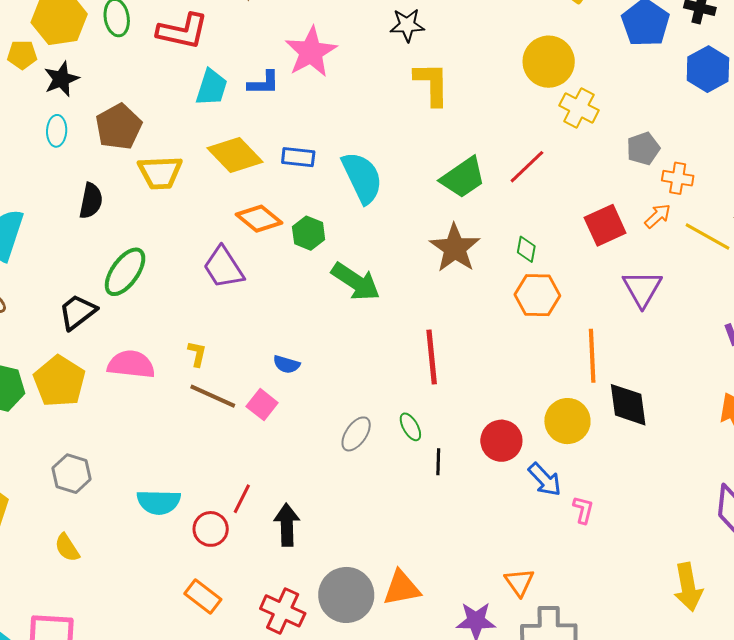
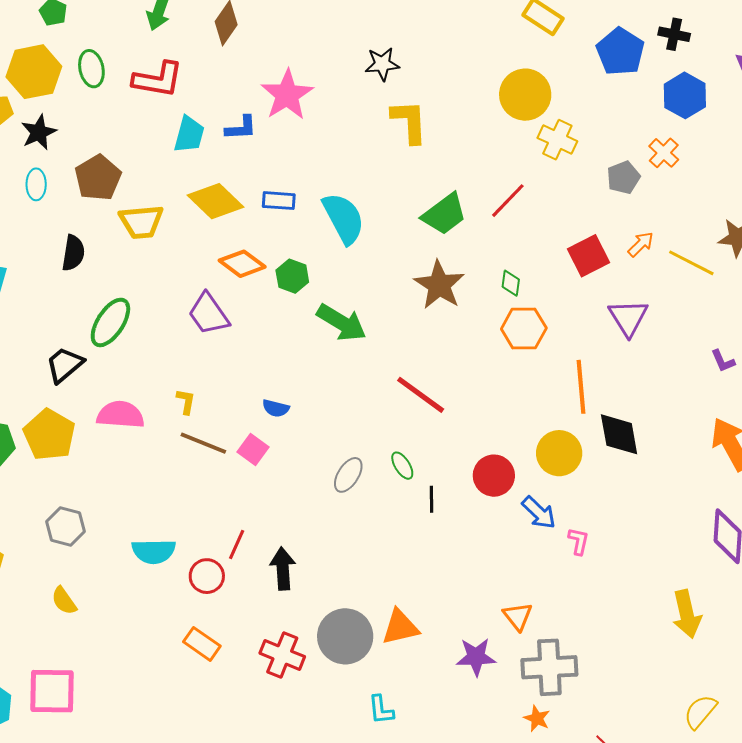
orange cross: (678, 178) -> (664, 153), moved, turned 36
red line: (432, 357) -> (421, 395), turned -46

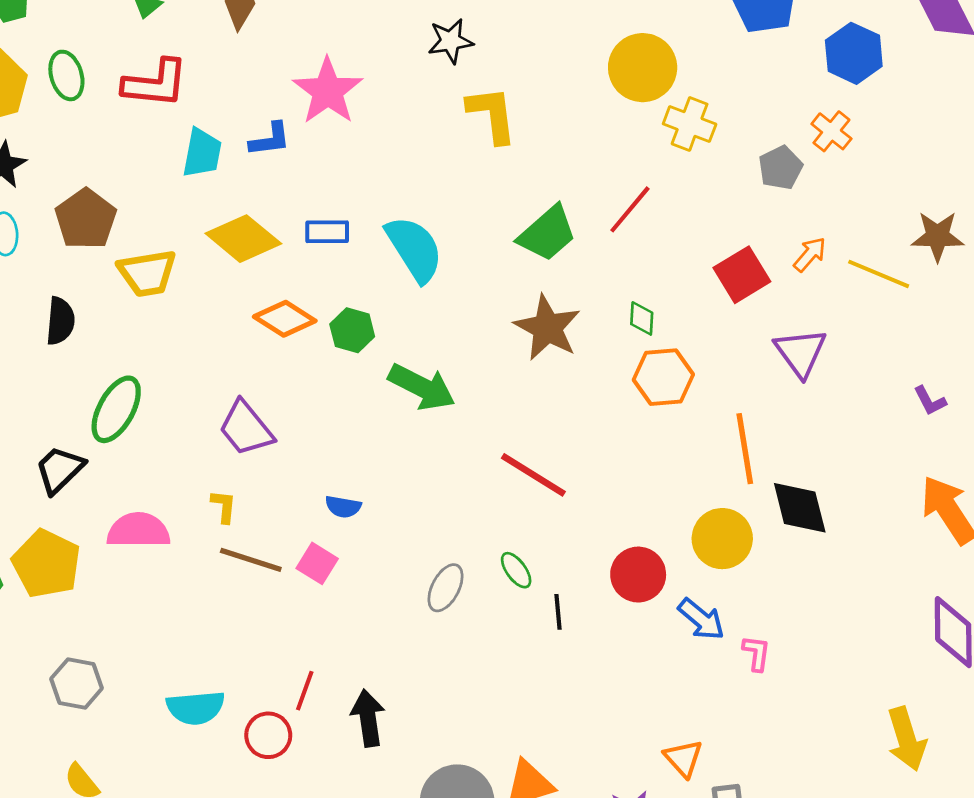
purple trapezoid: (209, 314) -> (246, 428), moved

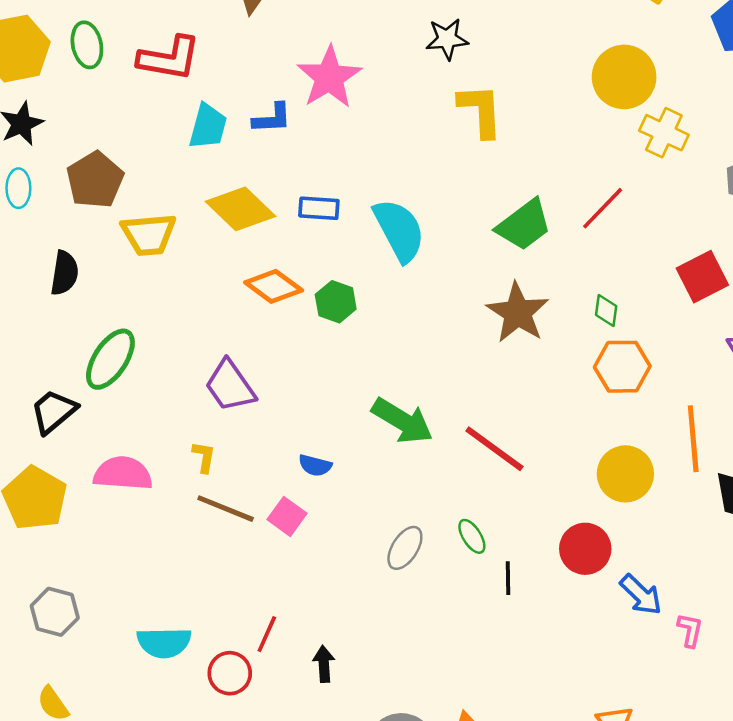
green arrow: (422, 387) -> (402, 421), moved
yellow circle: (722, 539) -> (625, 474), moved
black arrow: (368, 718) -> (324, 664), size x0.7

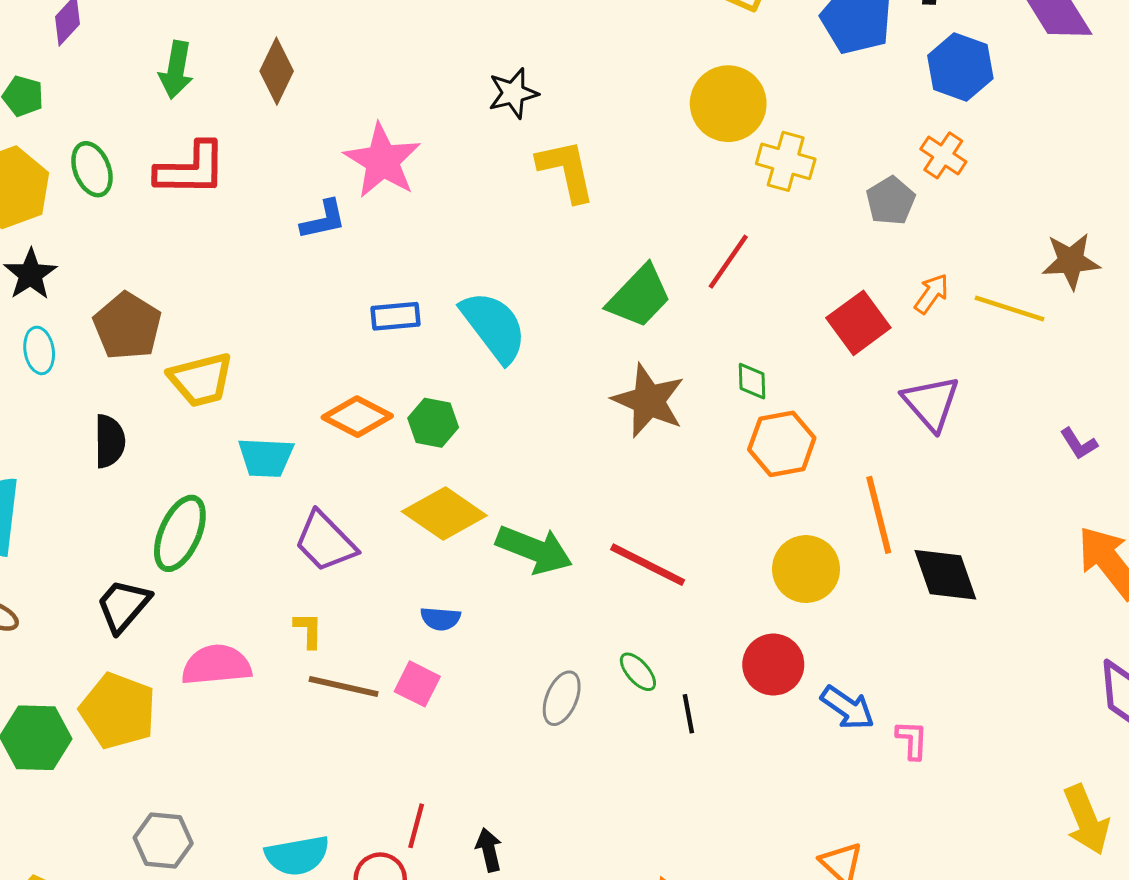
cyan trapezoid: (208, 126) -> (266, 457), moved, turned 87
yellow diamond: (241, 209) -> (444, 514), moved

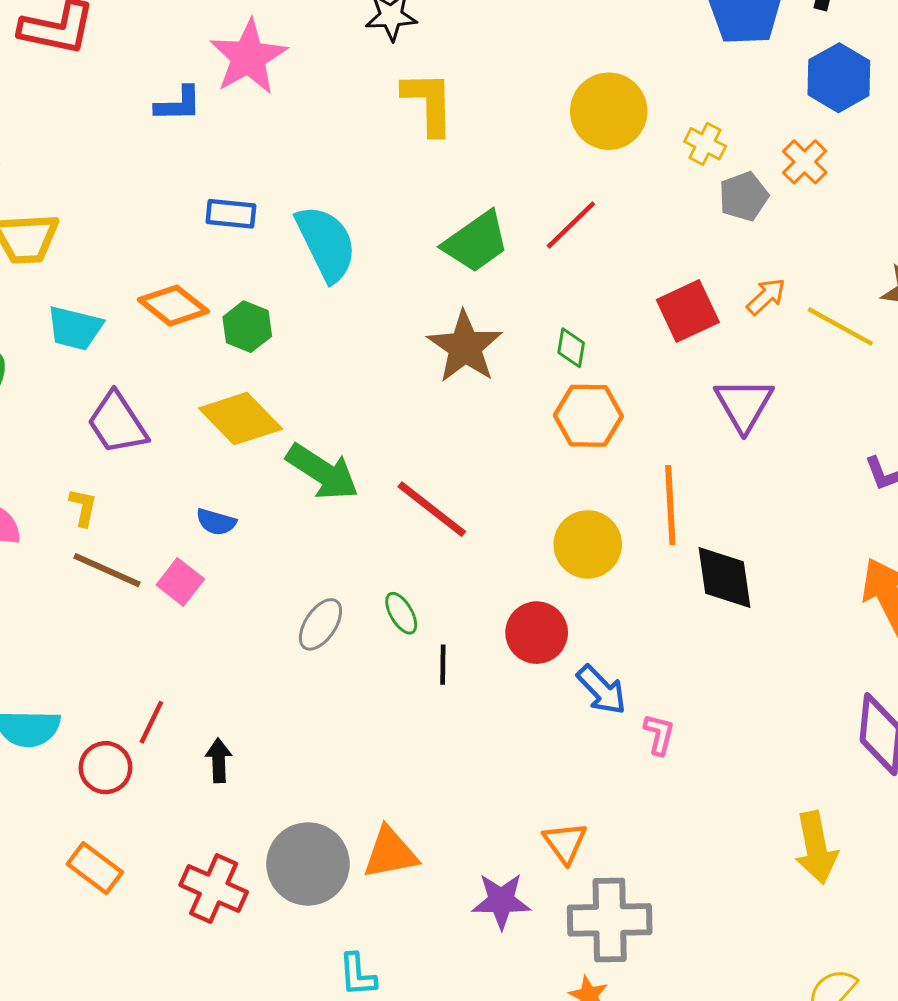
yellow circle: (728, 104) -> (609, 111), moved
yellow cross: (786, 161) -> (705, 144), moved, size x0.7

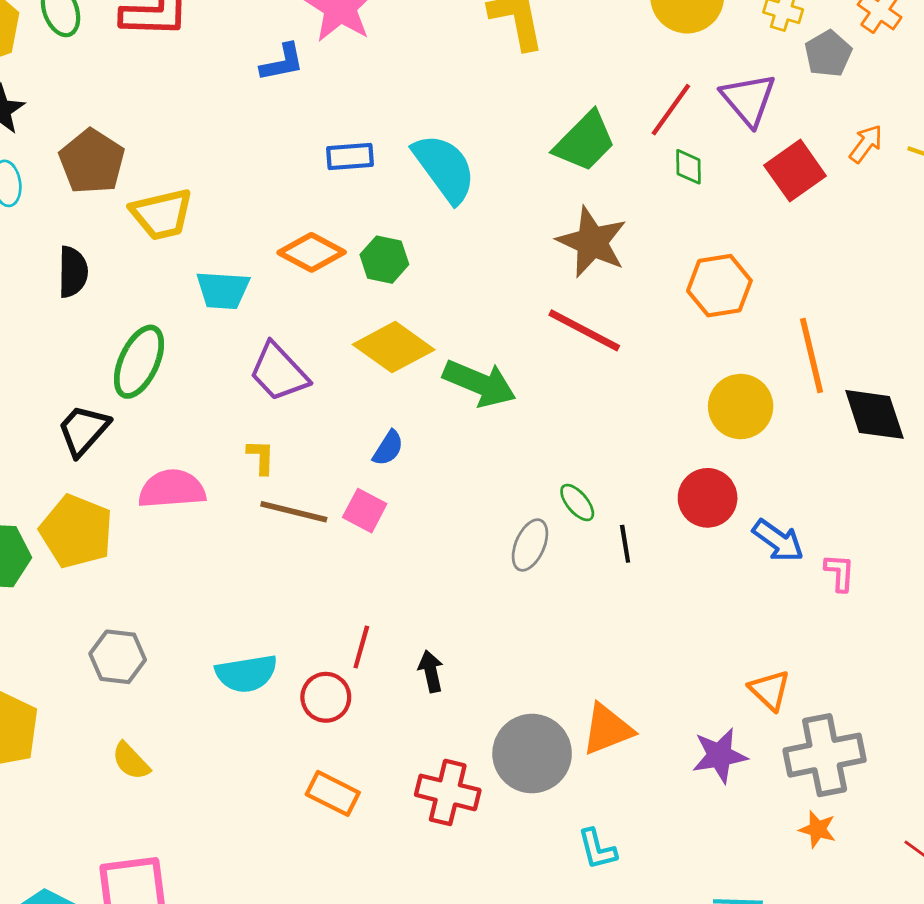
green diamond: (571, 348) -> (688, 167), moved
purple triangle: (744, 405) -> (748, 99), moved
red line: (432, 509) -> (584, 330), moved
blue semicircle: (216, 522) -> (388, 448), turned -63
gray ellipse: (320, 624) -> (530, 545), moved

